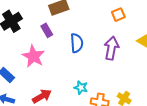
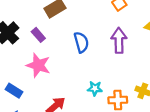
purple rectangle: (47, 30) -> (38, 35), moved

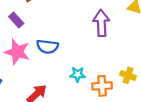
blue semicircle: (81, 42) -> (47, 47), moved, turned 114

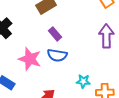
purple rectangle: (16, 20) -> (55, 34), moved

